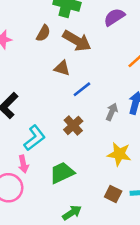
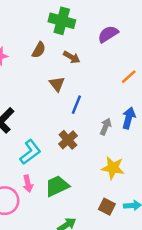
brown arrow: (77, 41) -> (72, 57), size x0.6
brown triangle: (62, 68) -> (57, 84), turned 35
blue line: (82, 89) -> (76, 105), turned -30
pink arrow: (23, 164) -> (28, 184), moved

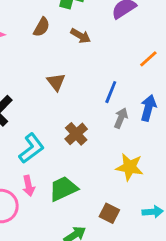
brown triangle: (57, 84) -> (56, 82), moved
blue line: (76, 105) -> (111, 92), moved
brown square: (107, 207) -> (109, 213), moved

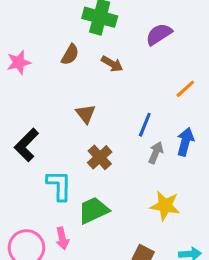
brown cross: (76, 134) -> (100, 157), moved
cyan L-shape: (31, 148) -> (59, 185), turned -52
pink arrow: (29, 186) -> (62, 238), moved
green trapezoid: (63, 189) -> (93, 210), moved

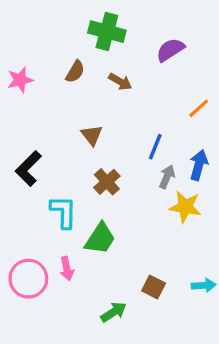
yellow star: (165, 206) -> (185, 207), moved
green trapezoid: (93, 210) -> (100, 239), turned 148

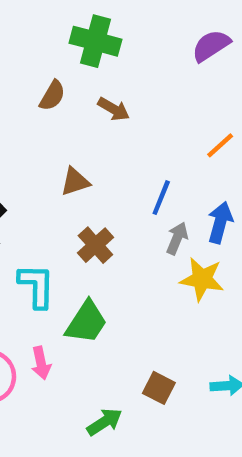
purple semicircle: (170, 50) -> (211, 46), moved
brown triangle: (92, 135) -> (75, 182), turned 50

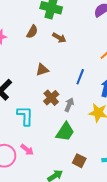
gray arrow: (177, 238) -> (69, 105), moved
green trapezoid: (86, 322) -> (65, 132), moved
pink arrow: (41, 363) -> (27, 150), turned -40

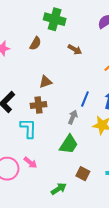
brown arrow: (59, 38) -> (75, 49), moved
blue line: (80, 77) -> (85, 99), moved
brown cross: (51, 98) -> (38, 105), moved, turned 35

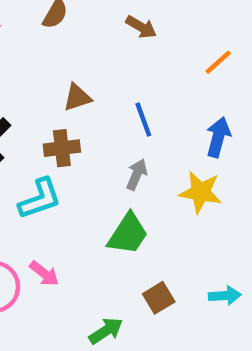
blue line: (85, 99) -> (143, 119), moved, turned -42
cyan L-shape: (28, 128) -> (40, 199), turned 70
brown square: (83, 174) -> (159, 298), turned 32

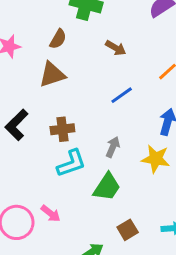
brown triangle: (77, 97) -> (52, 75), moved, size x1.4
blue line: (143, 119) -> (122, 95), moved, turned 75
cyan L-shape: (40, 199) -> (71, 163), moved

